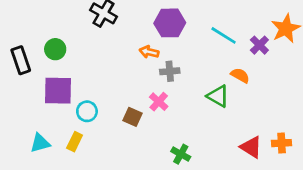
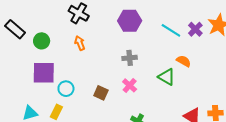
purple cross: (259, 45) -> (195, 29), moved
orange arrow: (149, 52) -> (80, 43), moved, turned 56
black rectangle: (21, 60) -> (15, 29), moved, turned -30
pink cross: (159, 102) -> (130, 85), moved

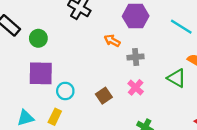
orange arrow: (80, 43) -> (112, 41), moved, turned -40
brown square: (101, 93) -> (104, 96), turned 32

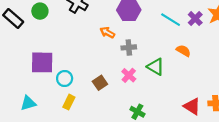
green circle: (38, 38) -> (40, 11), moved
green triangle: (177, 78) -> (156, 67), moved
yellow rectangle: (55, 117) -> (69, 102), moved

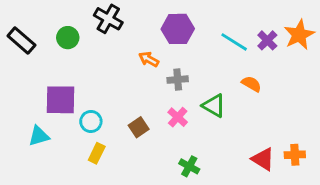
green circle: (40, 11) -> (68, 38), moved
cyan triangle: (28, 103) -> (39, 136), moved

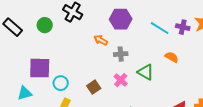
purple cross: (267, 40) -> (183, 27), turned -32

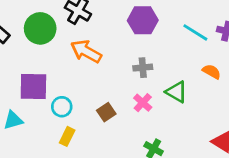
green circle: (45, 25) -> (40, 28), size x1.5
orange arrow: (101, 40) -> (86, 51), moved, size x1.6

